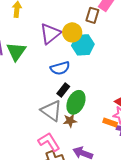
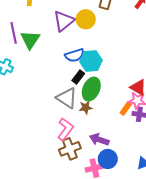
cyan hexagon: (83, 45) -> (91, 61), moved
orange rectangle: (110, 123) -> (126, 108), turned -72
pink L-shape: (49, 142) -> (65, 129), turned 70

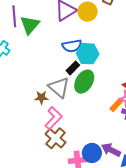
brown star: (86, 108) -> (41, 98), moved
purple arrow: (99, 140) -> (111, 150), moved
brown cross: (70, 149) -> (56, 138), turned -35

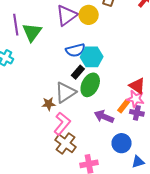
gray triangle: (59, 87) -> (65, 92), turned 50
purple arrow: (111, 150) -> (104, 117), moved
blue circle: (92, 153) -> (122, 143), moved

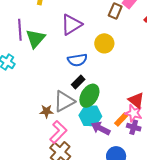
yellow circle: (89, 15) -> (104, 43), moved
cyan hexagon: (92, 57) -> (90, 116), moved

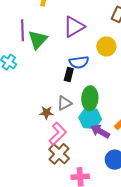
black rectangle: (78, 82) -> (69, 74), moved, turned -32
green ellipse: (89, 96) -> (90, 98), turned -30
gray triangle: (64, 101) -> (64, 103), size x0.7

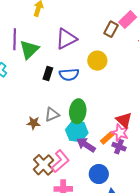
black rectangle: (69, 74) -> (48, 73), moved
pink L-shape: (58, 134) -> (60, 161), moved

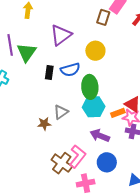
green ellipse: (78, 111) -> (90, 87), moved
cyan hexagon: (77, 131) -> (94, 107), moved
orange rectangle: (107, 138) -> (118, 113), moved, turned 32
blue circle: (99, 174) -> (107, 162), moved

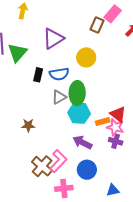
gray triangle: (61, 112) -> (59, 97), moved

